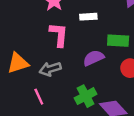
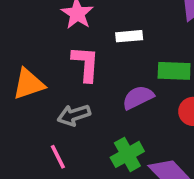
orange triangle: (18, 63) -> (29, 84), moved

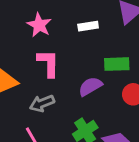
white rectangle: (129, 36) -> (88, 26), moved

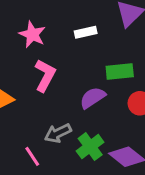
pink L-shape: (48, 63) -> (45, 75), turned 32
gray arrow: (42, 103) -> (58, 133), moved

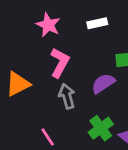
gray arrow: (58, 133) -> (67, 96), moved, turned 100

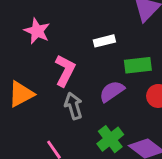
white rectangle: (97, 23) -> (104, 41), moved
pink star: (48, 25) -> (37, 31), moved

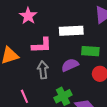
white rectangle: (104, 41) -> (71, 31), size x1.6
pink L-shape: (65, 70) -> (42, 45), turned 50

